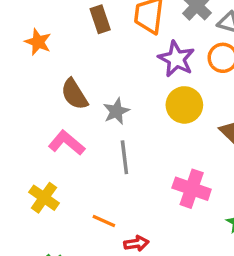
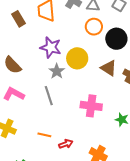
purple star: (176, 59) -> (51, 47), moved
gray star: (116, 111) -> (57, 71), moved

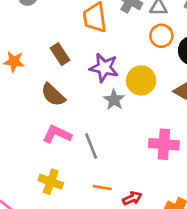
brown rectangle: (18, 19) -> (60, 54), moved
gray line: (49, 96) -> (91, 146), moved

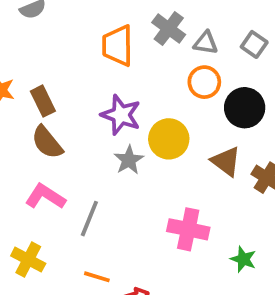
brown rectangle: (60, 54) -> (43, 101), moved
gray line: (91, 146) -> (89, 219), turned 36

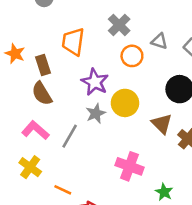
gray cross: (169, 29) -> (119, 25), moved
orange trapezoid: (118, 46) -> (73, 42), moved
orange circle: (204, 82) -> (132, 56), moved
gray line: (89, 219) -> (70, 136), moved
yellow cross: (28, 260) -> (30, 167), moved

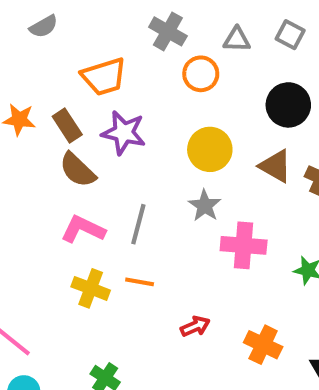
orange trapezoid: (73, 42) -> (104, 77), turned -100
purple star: (95, 82) -> (124, 133), moved
gray star: (96, 113) -> (205, 206), moved
orange line: (63, 190) -> (140, 282), moved

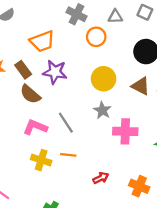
gray line: (138, 224) -> (66, 123), turned -45

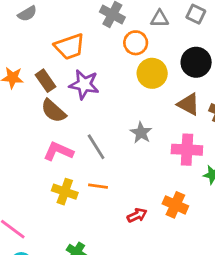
yellow circle: (104, 79) -> (152, 73), moved
pink cross: (125, 131) -> (187, 150), moved
orange cross: (139, 186) -> (175, 205), moved

